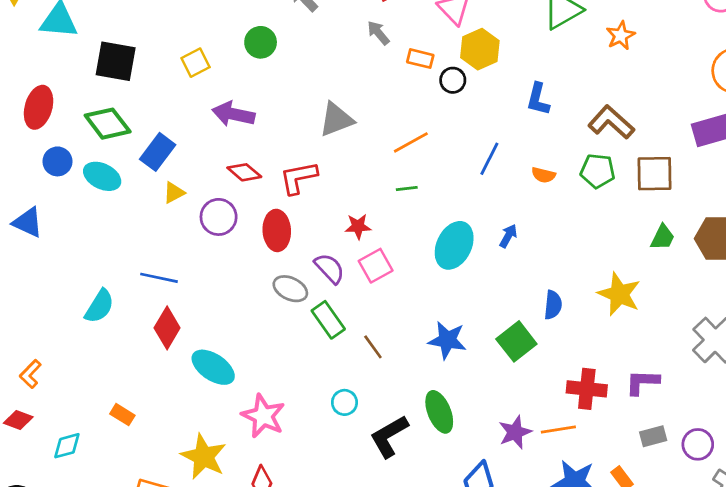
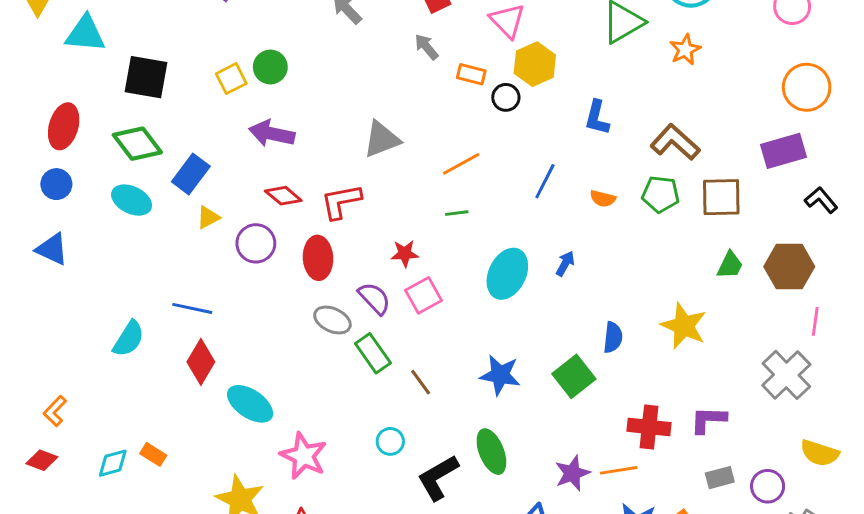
green circle: (261, 42) -> (270, 67), moved
blue circle: (57, 161) -> (56, 184), moved
cyan diamond: (67, 446) -> (113, 463), moved

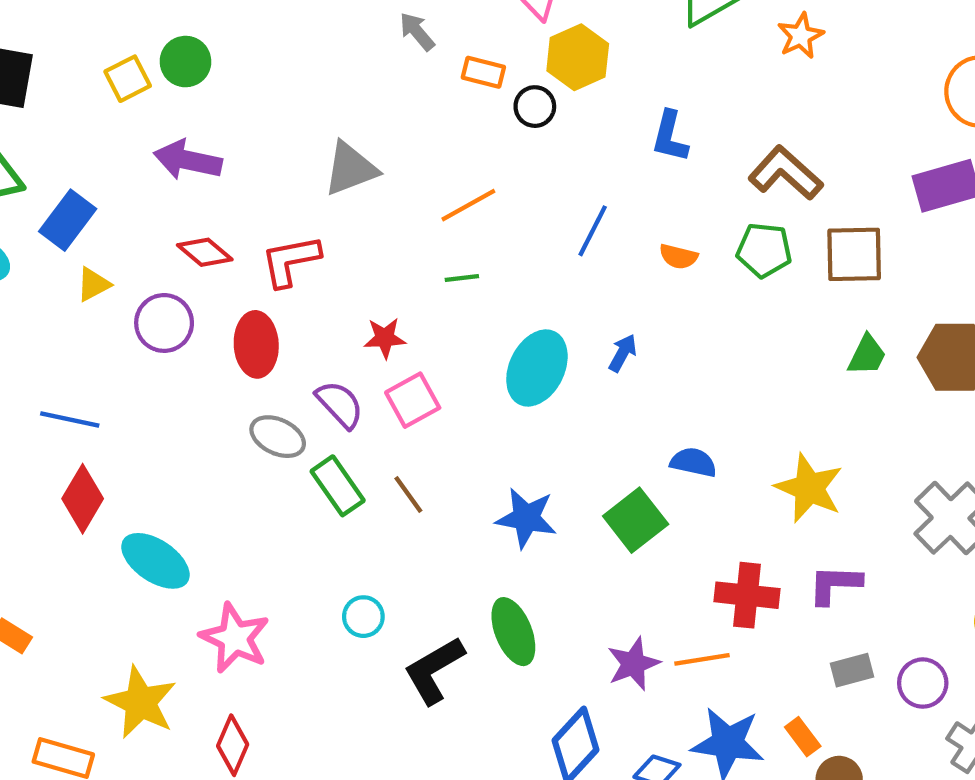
yellow star: (684, 326) -> (809, 488), moved
blue semicircle: (613, 337) -> (693, 462), turned -84
brown line: (421, 382) -> (408, 494), moved

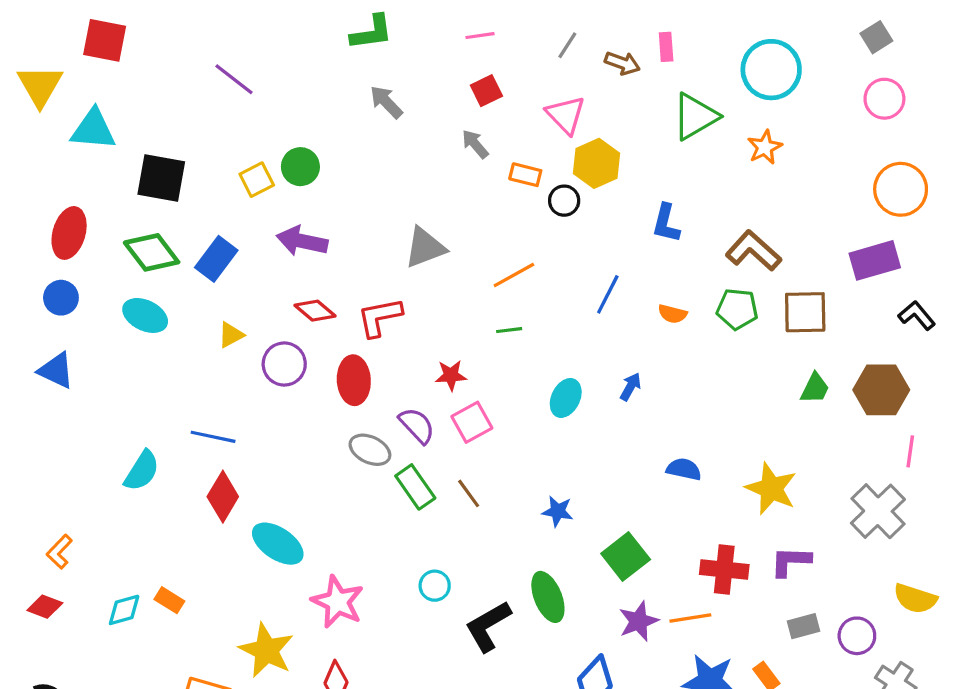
blue rectangle: (68, 220) -> (216, 259), moved
cyan ellipse: (537, 368) -> (566, 398), size x0.7
blue star: (526, 518) -> (558, 511), size x0.7
green square: (636, 520) -> (626, 557), moved

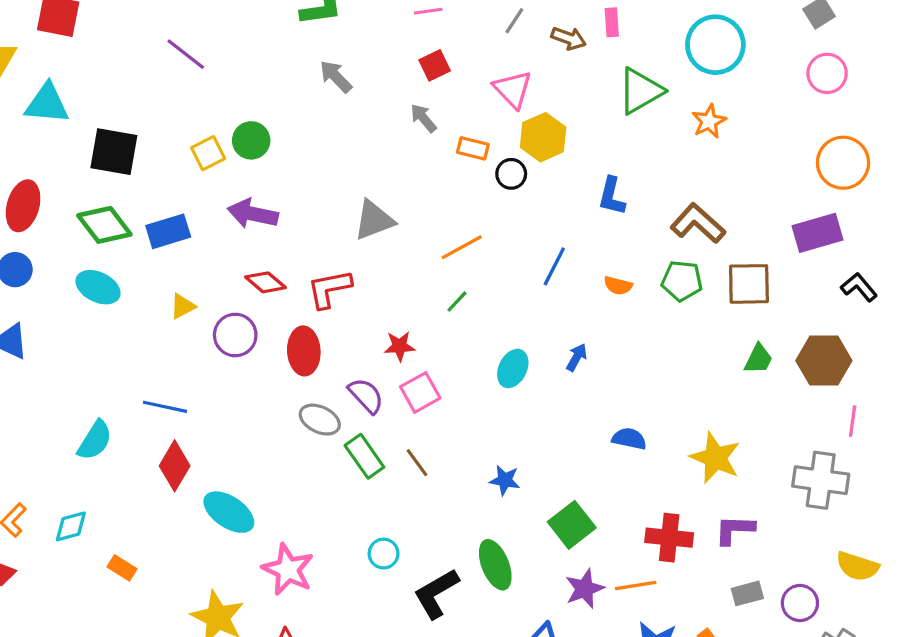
blue rectangle: (216, 259) -> (168, 231), turned 36
green line: (509, 330) -> (457, 302), turned -40
gray cross: (878, 511) -> (821, 480), turned -38
cyan diamond: (124, 610) -> (71, 526), moved

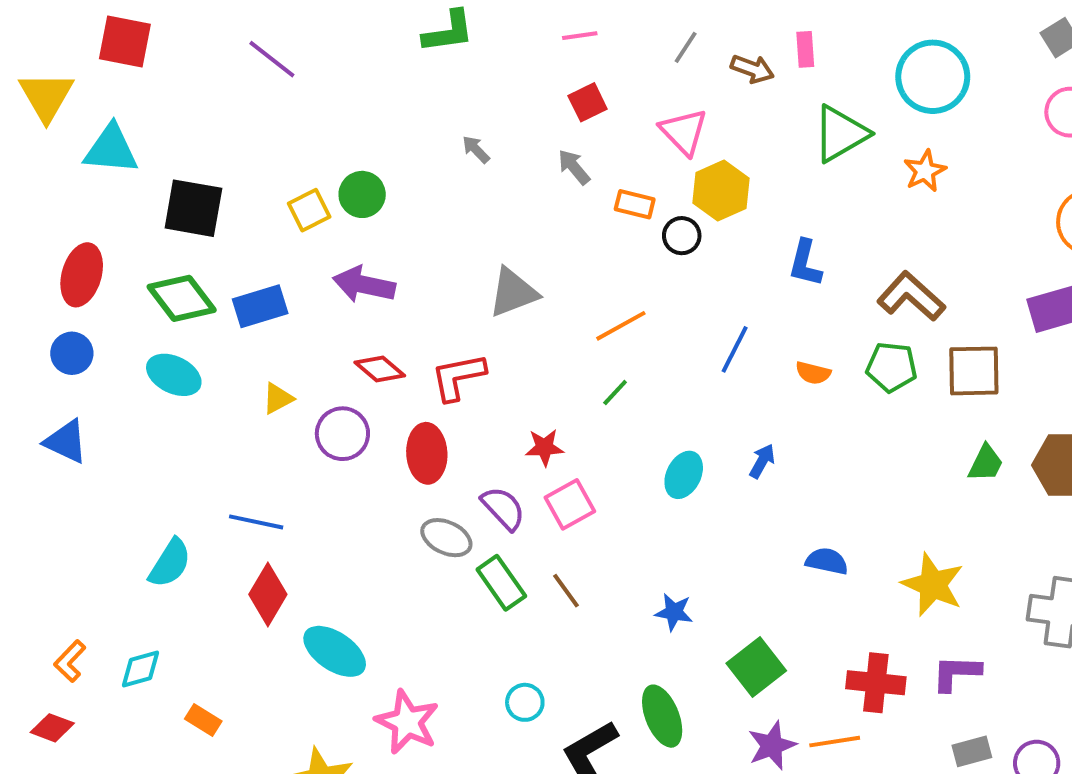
purple line: (186, 54) -> (272, 59), moved
gray arrow: (336, 77) -> (476, 149), moved, size x0.7

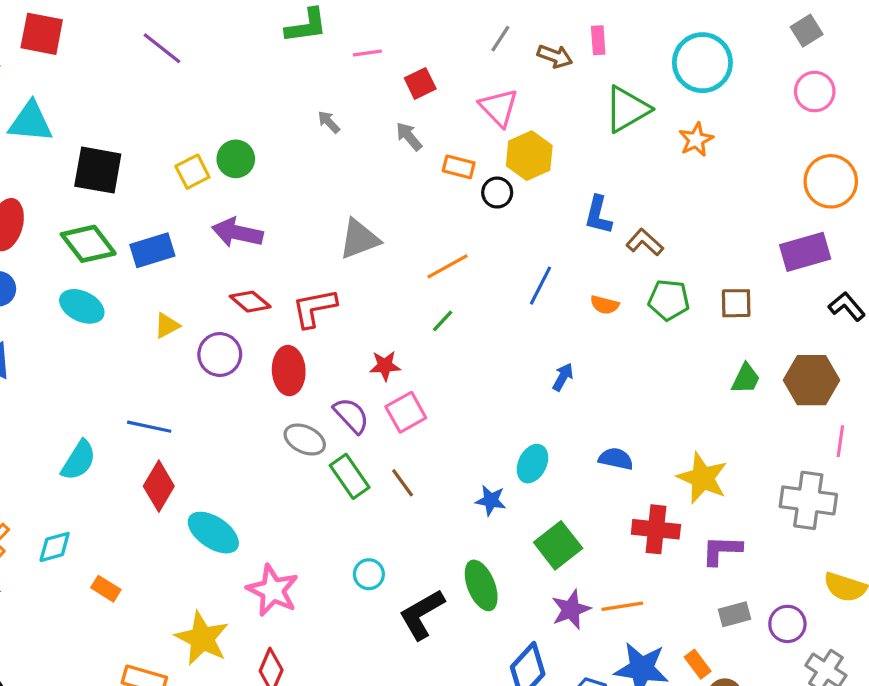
pink line: (580, 36) -> (367, 53), moved
brown L-shape: (911, 296) -> (645, 242), moved, size x0.7
brown square: (974, 371) -> (736, 303), size x0.7
cyan ellipse: (684, 475) -> (532, 464), moved
red cross: (876, 683) -> (656, 529), moved

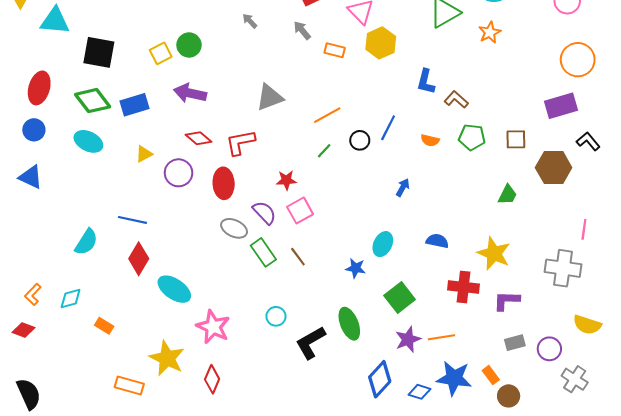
black circle: (497, 193) -> (360, 140), moved
green trapezoid: (746, 379) -> (507, 195), moved
brown hexagon: (811, 380) -> (554, 168), moved

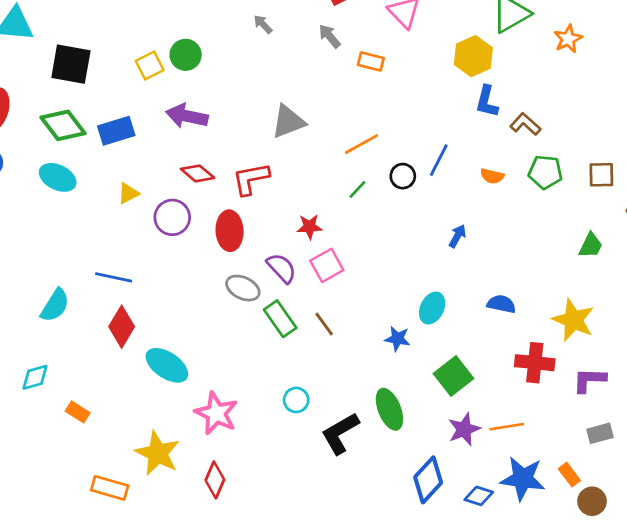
yellow hexagon: (381, 43) -> (473, 56), moved

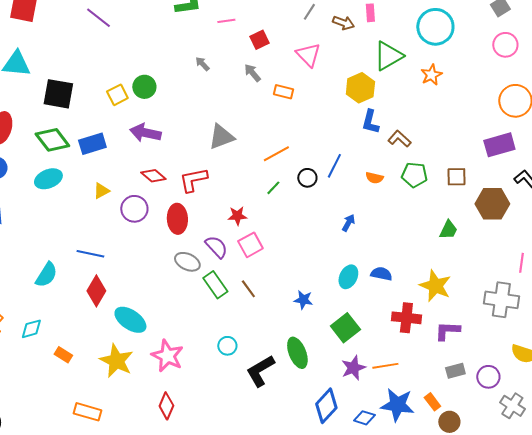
cyan ellipse: (58, 177) -> (48, 179), turned -48
cyan ellipse: (432, 308) -> (348, 277), moved
yellow star: (158, 453) -> (116, 361), moved

